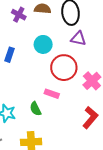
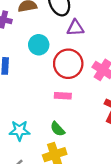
green semicircle: (36, 109) -> (58, 129), moved

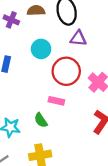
green semicircle: (58, 129) -> (41, 120), moved

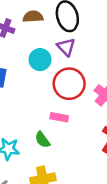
purple triangle: (78, 38) -> (66, 47), moved, turned 42

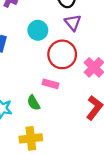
purple triangle: (66, 47) -> (73, 23), moved

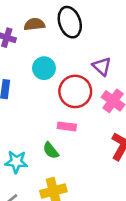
purple triangle: (73, 23) -> (102, 66), moved

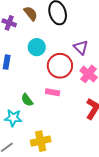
brown semicircle: (34, 24) -> (31, 13), turned 56
green semicircle: (51, 150) -> (27, 100), moved

